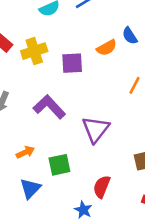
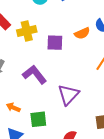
orange arrow: (25, 152) -> (13, 107), turned -136

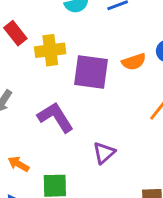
purple square: (55, 43) -> (91, 72), size x1.4
purple triangle: (68, 95) -> (104, 153), size x0.7

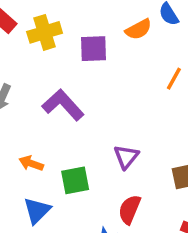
purple square: (91, 72) -> (93, 49), size x0.7
purple triangle: (104, 153) -> (126, 157), moved

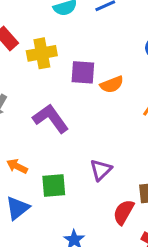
orange semicircle: (139, 29) -> (112, 84), moved
red semicircle: (130, 209) -> (124, 212), moved

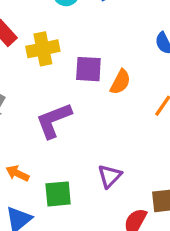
orange semicircle: (112, 84) -> (120, 82), turned -40
purple L-shape: (51, 119) -> (54, 120), turned -75

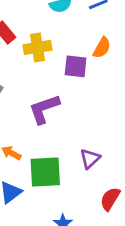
orange semicircle: (120, 82) -> (102, 48), moved
green square: (58, 194) -> (45, 172), size x1.4

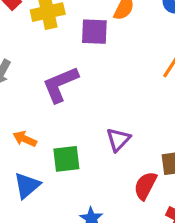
green square: (45, 172) -> (66, 159), size x0.7

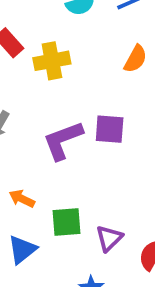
purple square: (94, 32) -> (110, 129), moved
purple triangle: (118, 140) -> (109, 238), moved

